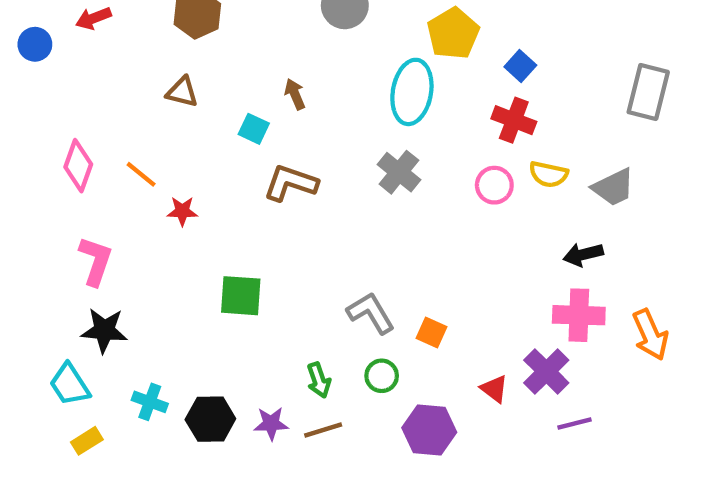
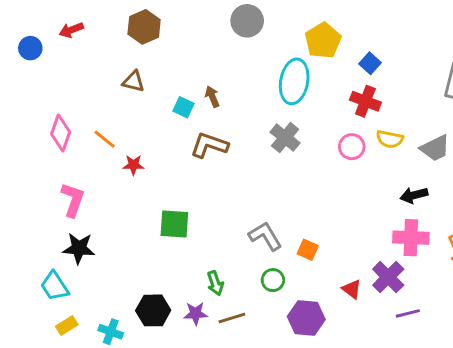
brown arrow: (295, 94) -> (212, 97), moved
green arrow: (319, 380) -> (215, 283), moved
cyan cross: (150, 402) -> (111, 332), moved

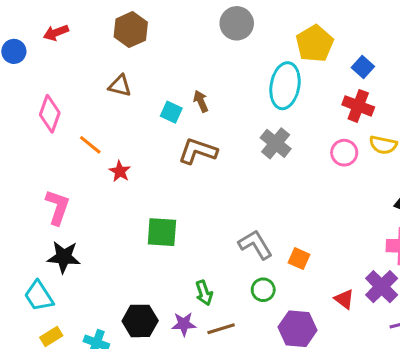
pink diamond: (61, 133) -> (50, 114), moved
red star: (133, 165) -> (120, 171), turned 30

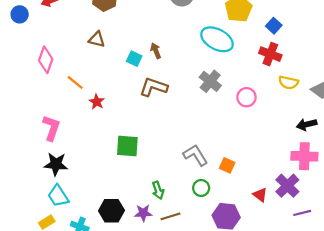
cyan ellipse: (285, 86) -> (217, 39), turned -72
pink circle: (344, 153) -> (247, 97), moved
cyan trapezoid: (39, 296) -> (58, 196), moved

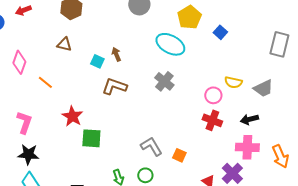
red cross: (270, 54) -> (212, 120), moved
pink circle: (247, 97) -> (213, 95), moved
red star: (97, 102) -> (72, 116), moved, size x1.5
green circle: (201, 188) -> (145, 175), moved

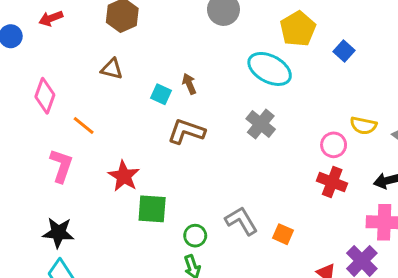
pink L-shape: (24, 122) -> (61, 166), moved
green circle: (145, 175) -> (195, 236), moved

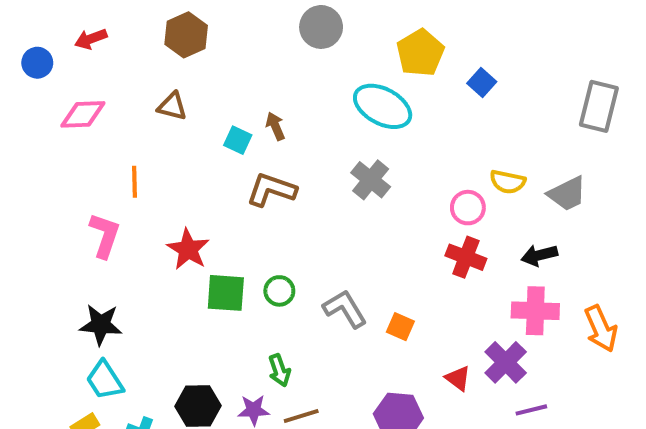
pink diamond: (45, 96) -> (83, 114), moved, turned 68
orange line: (84, 126) -> (135, 182), turned 50
green circle: (195, 236) -> (279, 291), moved

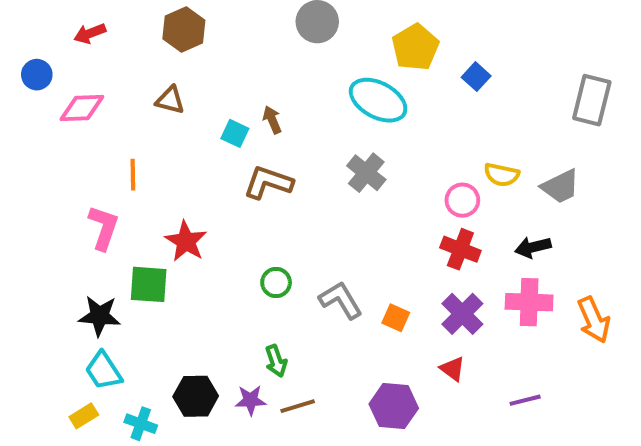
blue circle: (37, 63) -> (37, 75), moved
green square: (226, 293) -> (149, 284), moved
purple cross: (506, 362) -> (462, 314), moved

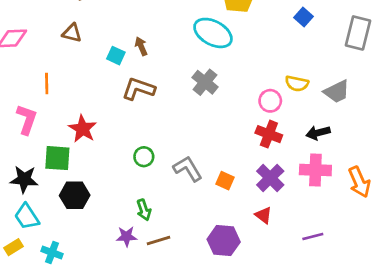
blue square: (476, 77) -> (303, 17), moved
black hexagon: (196, 396) -> (75, 195), moved

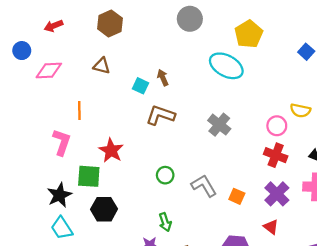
gray cross: (205, 82) -> (219, 125), moved
black star: (24, 179) -> (59, 195), turned -30

